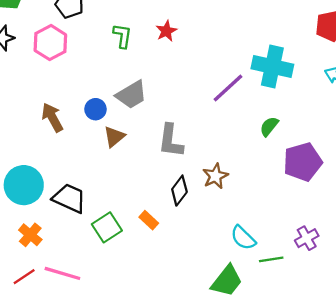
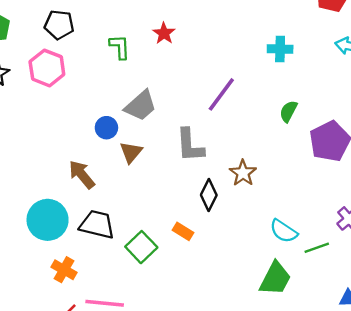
cyan cross: (272, 66) -> (280, 49), size x0.6
purple line: (228, 88) -> (221, 94), moved
brown arrow: (52, 117) -> (82, 174), moved

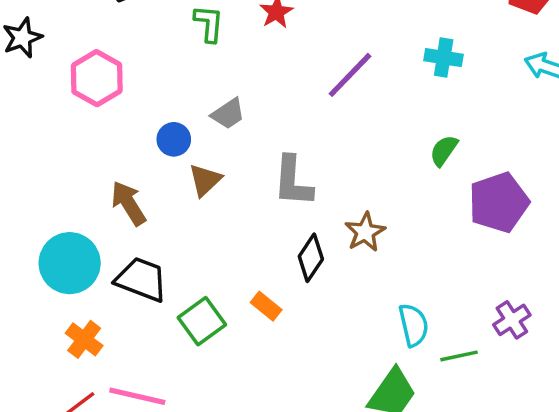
pink hexagon: (47, 68) -> (97, 78), moved
purple line: (221, 94) -> (350, 75), moved
gray trapezoid: (141, 106) -> (228, 114), size x0.7
cyan semicircle: (284, 231) -> (414, 325), turned -144

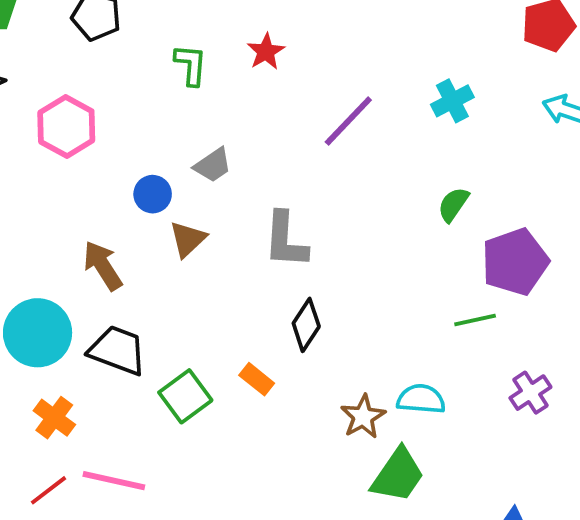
cyan cross: (444, 58) -> (452, 101), turned -36
brown star: (365, 232) -> (363, 417), moved
cyan semicircle: (414, 325) -> (421, 399), turned -72
green line: (459, 356) -> (475, 320), moved

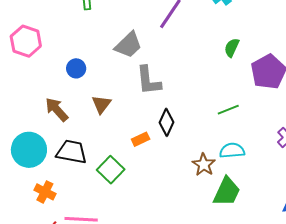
gray trapezoid: (213, 165) -> (128, 45), moved, size x1.4
brown triangle: (188, 239) -> (101, 104), moved
green line: (475, 320) -> (228, 110), moved
orange rectangle: (257, 379) -> (141, 139), moved, turned -54

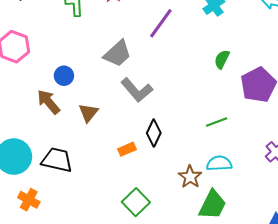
gray L-shape: (148, 80) -> (137, 90), turned -36
brown arrow: (57, 110) -> (49, 102), moved
green square: (111, 170) -> (136, 202), moved

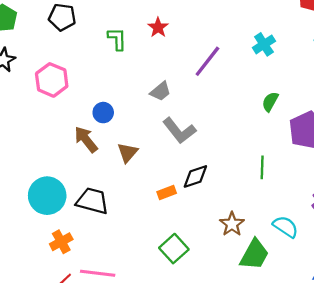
gray trapezoid: (117, 54) -> (160, 91), size x0.7
green line: (217, 122) -> (262, 167), turned -70
black diamond: (154, 133) -> (195, 176), turned 44
cyan semicircle: (219, 163) -> (286, 227), moved, turned 35
orange cross: (29, 200) -> (61, 242), turned 30

